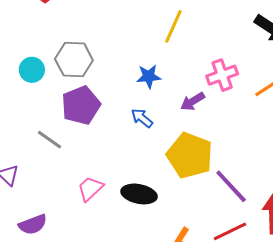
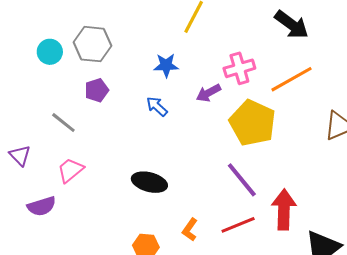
purple pentagon: (81, 105) -> (97, 90), size x0.6
yellow pentagon: (190, 155) -> (252, 123), moved
pink trapezoid: (90, 189) -> (70, 170), moved

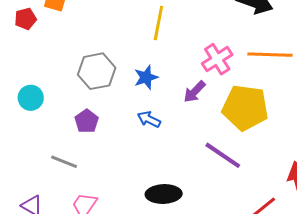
gray hexagon: (92, 44) -> (97, 71), moved
orange line: (291, 79) -> (270, 55), turned 48
purple line: (242, 180) -> (223, 155), moved

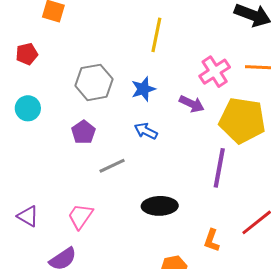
red pentagon: (26, 19) -> (27, 54), moved
purple arrow: (194, 92) -> (192, 104), turned -110
purple line: (223, 155) -> (219, 168), turned 66
gray line: (64, 162) -> (112, 166), moved, turned -48

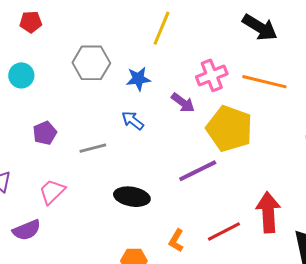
purple pentagon: (83, 132) -> (45, 133), moved
purple line: (219, 168) -> (198, 171), turned 42

